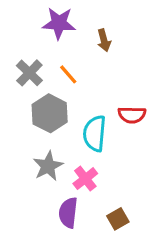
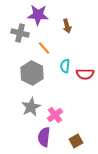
gray cross: (29, 73) -> (20, 33), moved, turned -30
cyan semicircle: (95, 133) -> (65, 66), moved, size x0.6

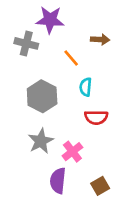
brown arrow: (67, 26) -> (100, 40), moved, turned -72
orange line: (44, 48) -> (71, 58), moved
red semicircle: (85, 74) -> (96, 117), moved

